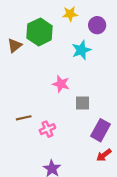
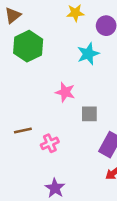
green hexagon: (40, 32) -> (28, 46), moved
brown triangle: (15, 46) -> (13, 15), moved

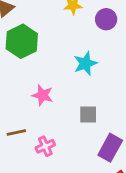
cyan star: (88, 54) -> (85, 63), moved
pink star: (65, 92) -> (43, 95), moved

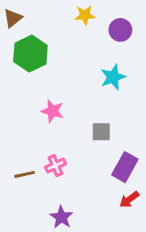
cyan star: (85, 63) -> (113, 77), moved
brown line: (16, 132) -> (25, 174), moved

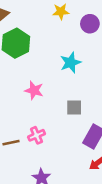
cyan star: (113, 77) -> (70, 63), moved

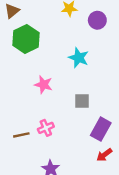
cyan star: (70, 63) -> (79, 58), turned -30

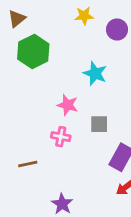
pink star: (43, 85) -> (68, 105), moved
pink cross: (46, 128) -> (61, 137), moved, turned 35

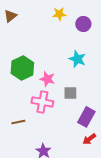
green hexagon: (33, 51) -> (22, 68), moved
cyan star: (95, 73) -> (77, 59), moved
pink cross: (61, 137) -> (42, 102), size x1.5

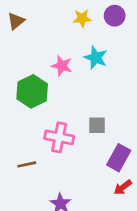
purple circle: (83, 24) -> (115, 16), moved
cyan star: (77, 59) -> (96, 58), moved
pink star: (47, 79) -> (62, 66), moved

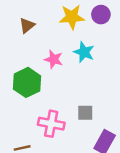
yellow star: (82, 18) -> (72, 17), size x1.5
brown triangle: (16, 21) -> (27, 25), moved

